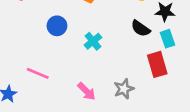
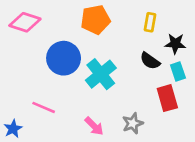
blue circle: (57, 26) -> (64, 58), size x1.6
cyan cross: (93, 41) -> (101, 74), size x1.6

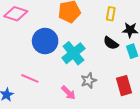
red rectangle: (167, 98) -> (124, 86), moved
gray star: (133, 123) -> (89, 80), moved

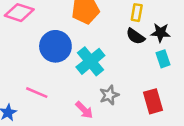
black semicircle: (111, 43) -> (135, 36), moved

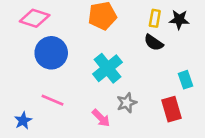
black star: (160, 33) -> (179, 20), moved
blue circle: (55, 46) -> (51, 53), moved
cyan rectangle: (163, 59) -> (186, 80), moved

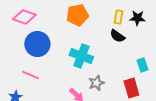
cyan cross: (107, 68) -> (81, 56), turned -30
pink line: (52, 100) -> (30, 75), moved

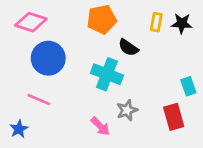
black semicircle: (117, 36) -> (128, 47), moved

